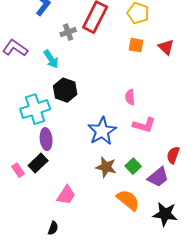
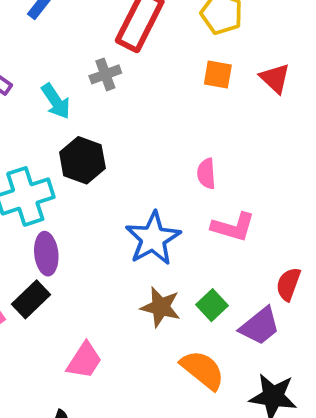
gray cross: (68, 32) -> (105, 74), moved

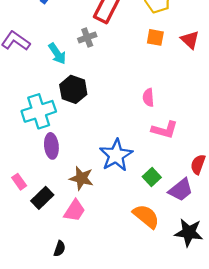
blue star: (153, 238) -> (116, 155), moved
black rectangle: (31, 299) -> (42, 198), moved
brown star: (161, 307) -> (81, 178), moved

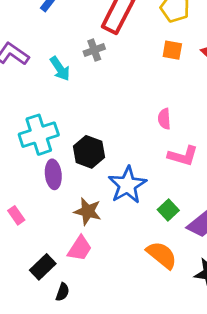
black hexagon: (73, 89) -> (89, 152), moved
black rectangle: (42, 198) -> (43, 267), moved

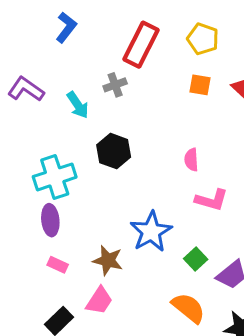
black hexagon: (89, 152) -> (114, 151), moved
purple ellipse: (53, 174) -> (50, 220), moved
pink rectangle: (16, 215) -> (58, 265), moved, turned -30

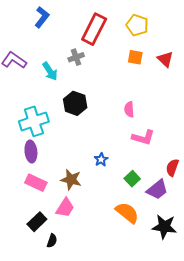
blue star: (151, 232) -> (101, 160), size x0.5
pink rectangle: (58, 265) -> (36, 183), size x1.5

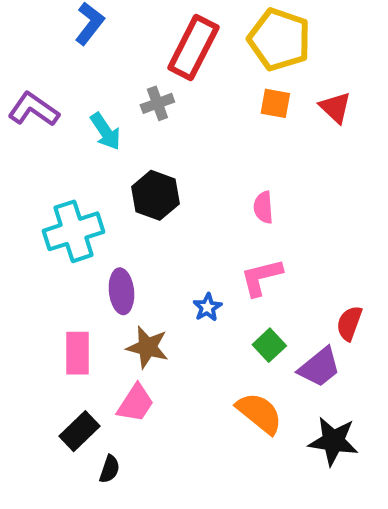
yellow pentagon: (137, 25) -> (279, 39), size x1.4
pink L-shape: (143, 137) -> (261, 277), moved, turned 150
purple ellipse: (31, 151) -> (121, 291), moved
pink rectangle: (36, 183) -> (78, 353), turned 65

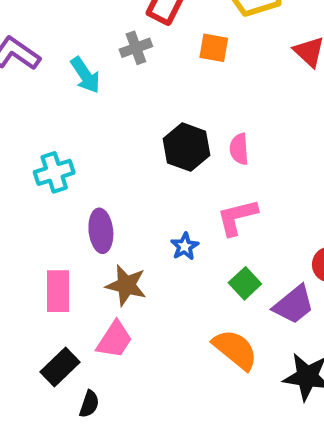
orange square: (275, 103) -> (214, 48), moved
black hexagon: (155, 195) -> (187, 147), moved
cyan cross: (74, 231) -> (54, 172), size x0.7

